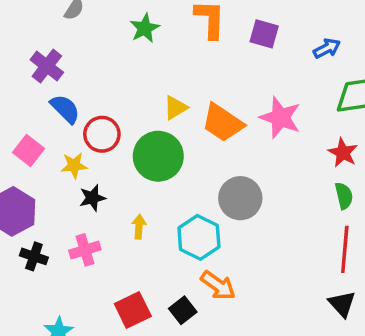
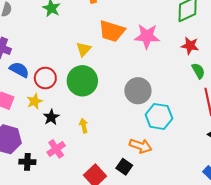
orange trapezoid: (223, 123) -> (112, 31), moved
cyan hexagon: (199, 237) -> (159, 116), moved

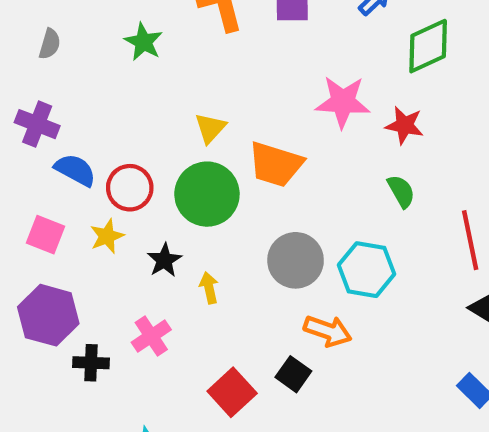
orange trapezoid: (112, 31) -> (276, 164), moved
red star: (190, 46) -> (404, 125), moved
green semicircle: (198, 71) -> (401, 191), moved
gray circle: (138, 91) -> (296, 260), moved
black star: (51, 117) -> (164, 260), moved

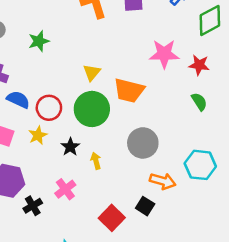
green star: (143, 42) -> (39, 41), moved, turned 30
cyan hexagon: (367, 270) -> (200, 165), moved
black cross: (91, 363) -> (33, 206), turned -30

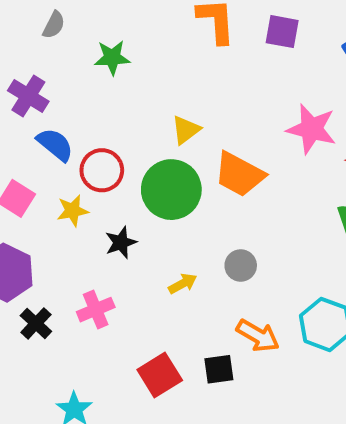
gray circle: (143, 143) -> (241, 266), size x0.6
yellow arrow: (96, 161) -> (183, 284), moved, turned 63
black cross: (33, 206) -> (36, 323), turned -30
black square: (145, 206) -> (219, 369), turned 36

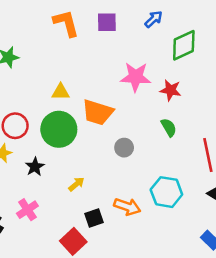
yellow triangle: (186, 130) -> (61, 92), turned 48
gray circle: (241, 266) -> (124, 148), moved
black square: (219, 369) -> (94, 218), moved

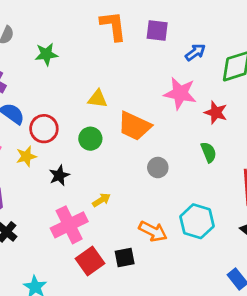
blue arrow: (154, 19) -> (195, 52), moved
green circle: (59, 129) -> (90, 139), size x0.6
pink cross: (27, 210) -> (69, 225), moved, size x1.5
black square: (94, 218) -> (125, 258), moved

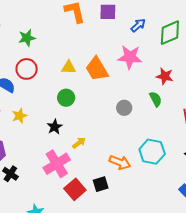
red star: (216, 112) -> (165, 76), moved
orange trapezoid: (134, 126) -> (97, 69), moved, turned 40
red circle: (44, 129) -> (27, 69), moved
gray circle: (158, 168) -> (124, 108), moved
black star: (59, 175) -> (55, 127), moved

